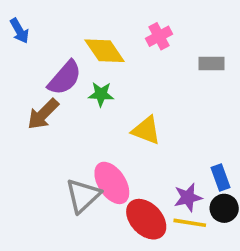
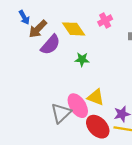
green star: (101, 94) -> (82, 59), moved
brown arrow: (43, 114) -> (38, 29), moved
yellow triangle: (146, 130) -> (96, 97), moved

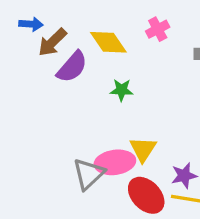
blue arrow: (24, 17) -> (31, 24), turned -56
yellow triangle: (96, 97) -> (143, 149), turned 42
pink ellipse: (78, 106) -> (115, 162), turned -65

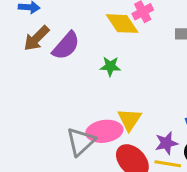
brown arrow: (52, 42) -> (36, 38), moved
yellow diamond: (108, 42) -> (122, 24), moved

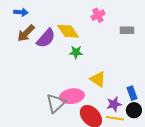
yellow diamond: (122, 24) -> (68, 31), moved
yellow triangle: (129, 119) -> (98, 79), moved, turned -30

